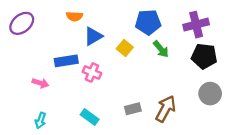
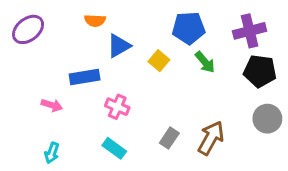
pink cross: (92, 73) -> (117, 107), moved
gray rectangle: (133, 109) -> (169, 138), turned -42

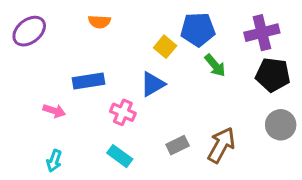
blue triangle: (119, 46) -> (153, 84), moved
yellow square: (159, 61) -> (165, 47), moved
gray rectangle: (169, 138) -> (178, 145), turned 30

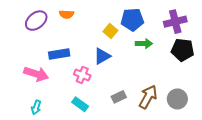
purple ellipse: (29, 31) -> (36, 21), moved
green arrow: (215, 65) -> (144, 44), turned -49
pink arrow: (54, 111) -> (36, 74), size x1.6
gray circle: (281, 125) -> (177, 99), moved

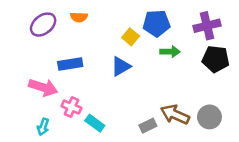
pink cross: (82, 75) -> (71, 107), moved
gray rectangle: (119, 97) -> (148, 126), moved
brown arrow: (148, 97) -> (175, 114), turned -95

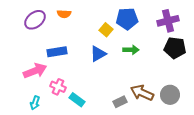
green arrow: (170, 52) -> (131, 50), moved
pink arrow: (43, 87) -> (35, 71), turned -40

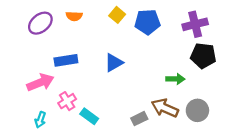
yellow square: (106, 30) -> (117, 15), moved
green arrow: (131, 50) -> (175, 79), moved
pink cross: (58, 87) -> (67, 101), turned 35

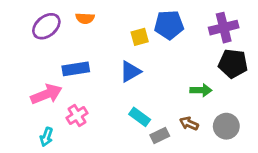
yellow square: (117, 15) -> (140, 37), moved, turned 35
brown arrow: (165, 108) -> (189, 124), size x0.6
cyan rectangle: (89, 116) -> (140, 117), moved

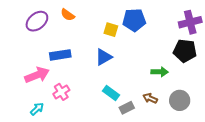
orange semicircle: (85, 18) -> (68, 15), turned 32
purple cross: (224, 28) -> (190, 22), moved
yellow square: (140, 37) -> (111, 30), turned 32
cyan arrow: (46, 137) -> (37, 109), turned -152

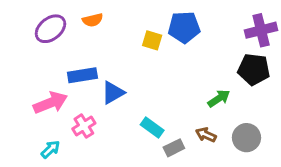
orange semicircle: (68, 15) -> (93, 20), turned -48
blue triangle: (104, 57) -> (113, 93), moved
green arrow: (160, 72) -> (219, 98), turned -35

